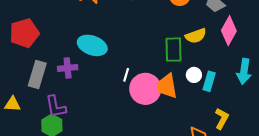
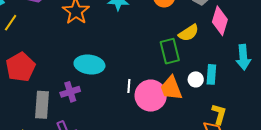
white circle: (194, 75) -> (196, 79), moved
yellow L-shape: (222, 119) -> (219, 114), moved

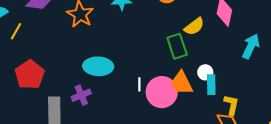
cyan arrow: (243, 57) -> (251, 46), turned -145
cyan rectangle: (211, 74) -> (211, 85), moved

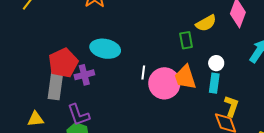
green rectangle: (177, 46) -> (186, 40), size x0.7
white circle: (205, 72) -> (216, 63), moved
red pentagon: (30, 75) -> (63, 63), moved

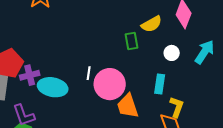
cyan ellipse: (105, 49) -> (53, 87), moved
white circle: (216, 63) -> (172, 53), moved
orange trapezoid: (185, 77) -> (128, 106), moved

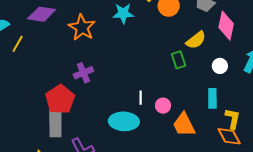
purple cross: (30, 75) -> (83, 73), moved
pink circle: (110, 84) -> (163, 106), size x0.5
cyan ellipse: (53, 87) -> (124, 121), moved

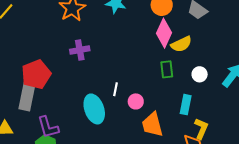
pink diamond: (226, 26) -> (164, 33), moved
green rectangle: (179, 60) -> (167, 69), moved
purple cross: (83, 73) -> (80, 50), moved
cyan ellipse: (124, 121) -> (94, 109), turned 56

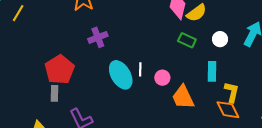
green rectangle: (167, 69) -> (187, 40), turned -48
gray rectangle: (27, 97) -> (54, 93), size x0.6
cyan ellipse: (94, 109) -> (121, 75), moved

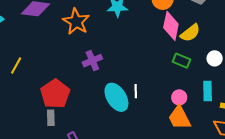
yellow line: (18, 13) -> (16, 66), moved
pink circle: (162, 78) -> (179, 97), moved

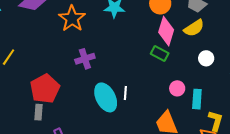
yellow semicircle: (190, 33) -> (194, 28), moved
white circle: (215, 58) -> (206, 58), moved
green rectangle: (182, 61) -> (160, 54), moved
pink circle: (179, 97) -> (177, 88), moved

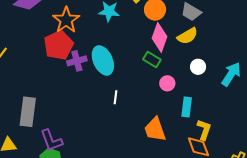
pink circle: (177, 88) -> (167, 83), moved
red pentagon: (45, 89) -> (59, 45), moved
cyan ellipse: (106, 97) -> (103, 60), moved
gray rectangle: (39, 112) -> (28, 112), size x1.8

